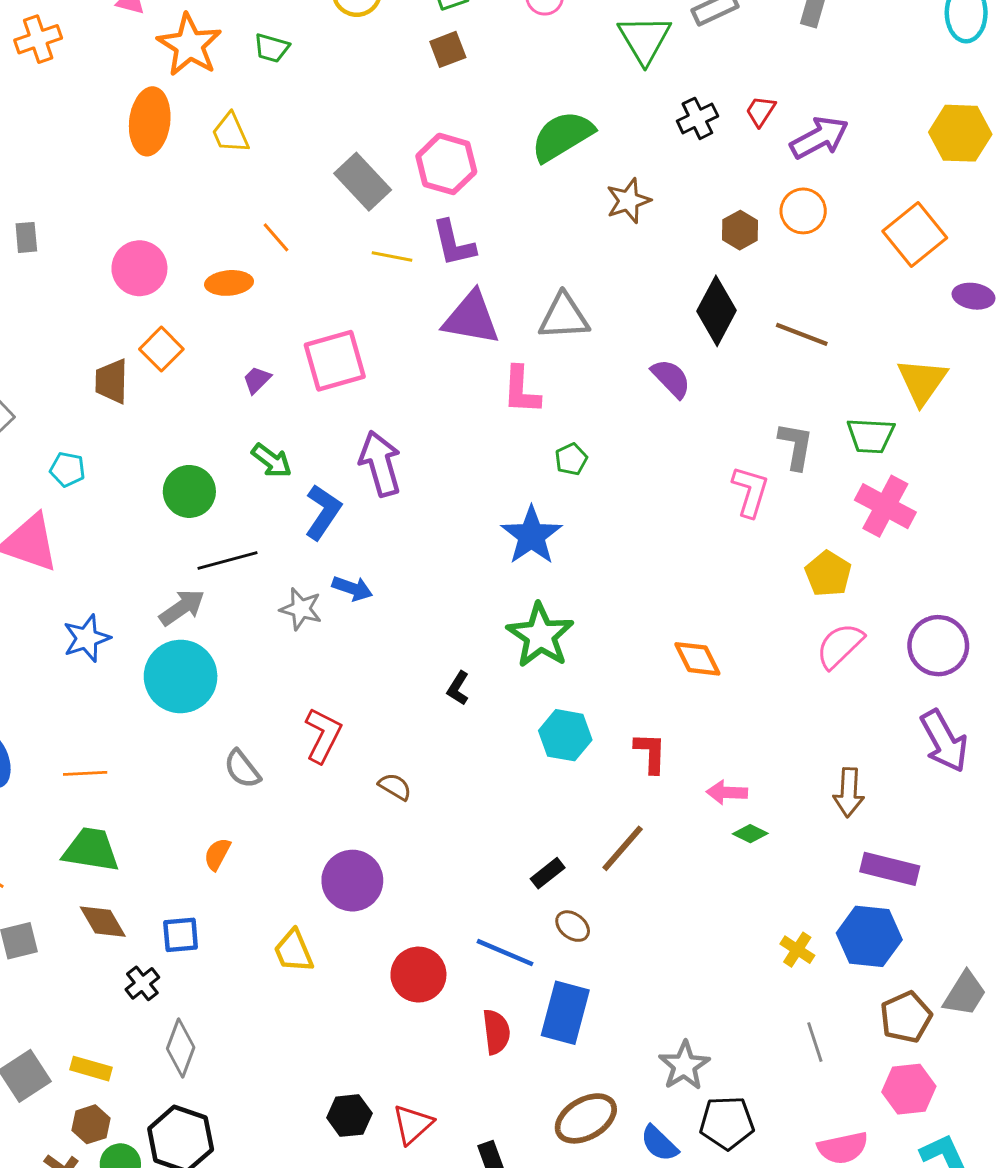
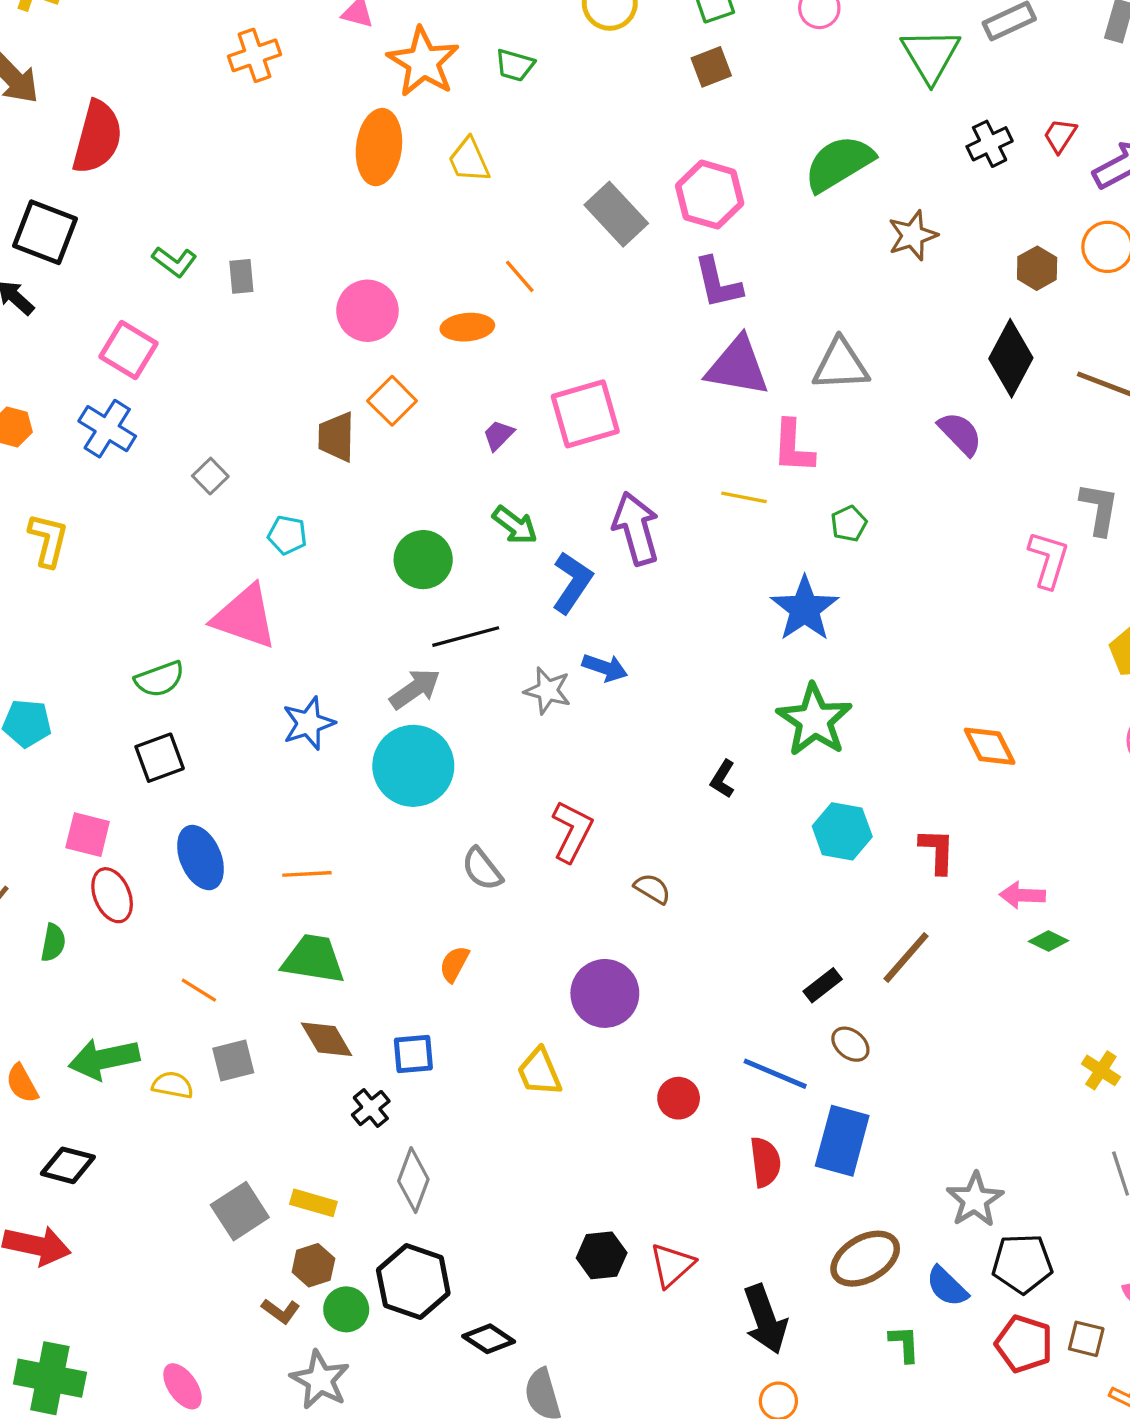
yellow line: (392, 257) -> (744, 497), moved
red circle: (418, 975) -> (679, 1098), size x0.7

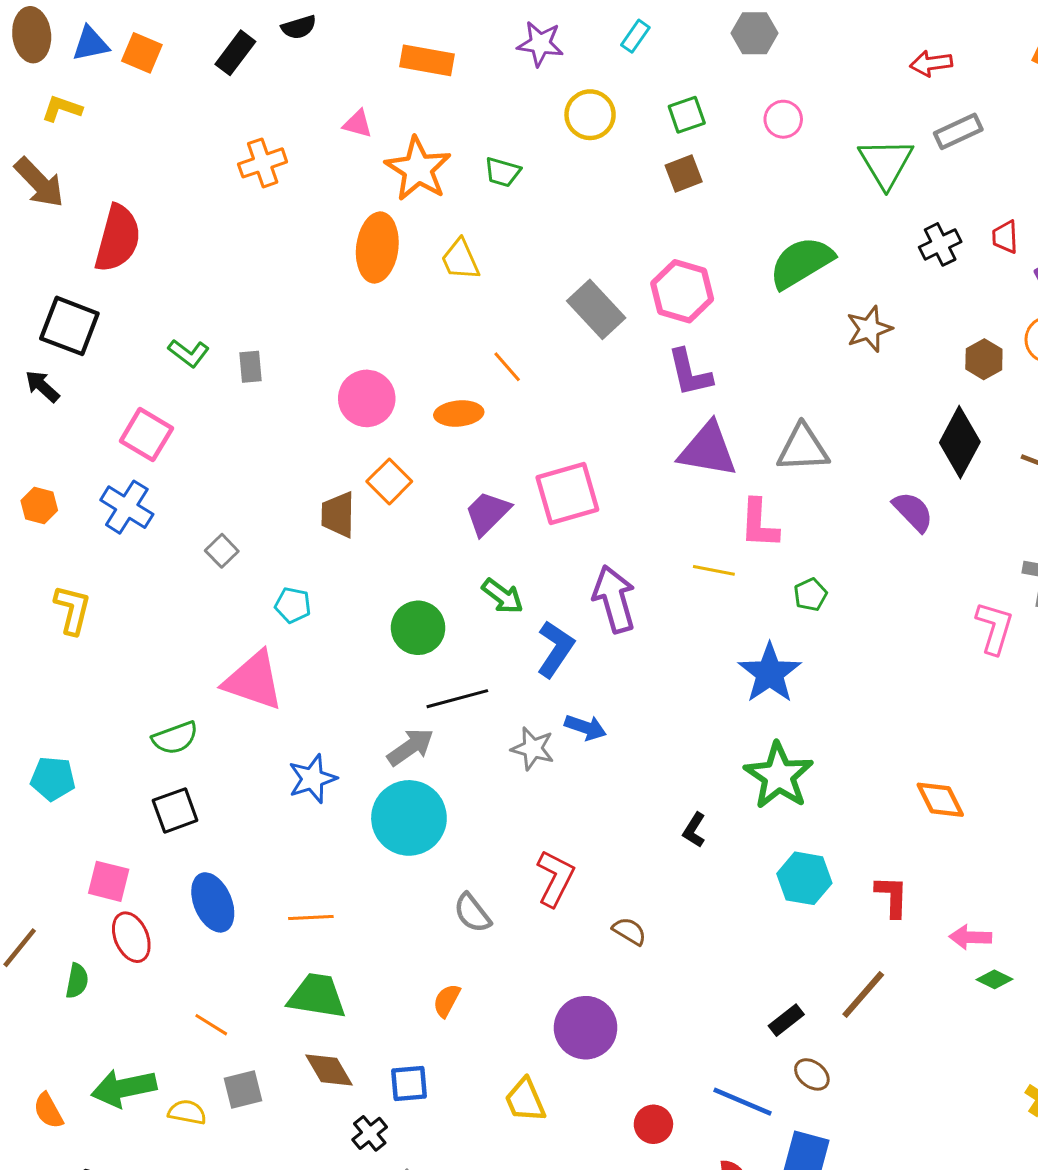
red trapezoid: (1060, 136) -> (1005, 237), turned -36
purple trapezoid: (498, 435) -> (487, 513), size x1.6

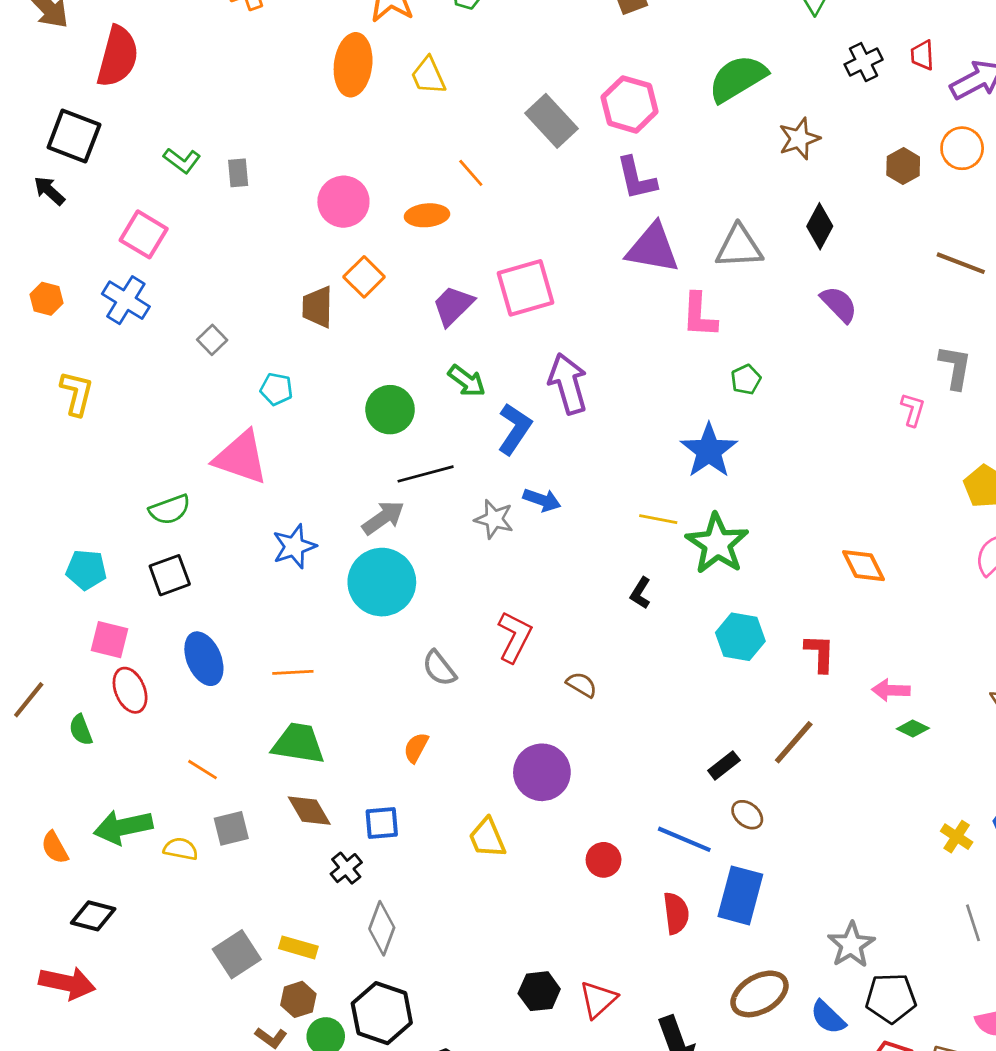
black diamond: (960, 442) -> (820, 226), moved, size x0.7
yellow line: (714, 570) -> (658, 519), moved
pink L-shape: (995, 628) -> (913, 410), size x0.7
cyan pentagon: (53, 779) -> (86, 570), moved
green semicircle: (77, 981) -> (81, 730), turned 148

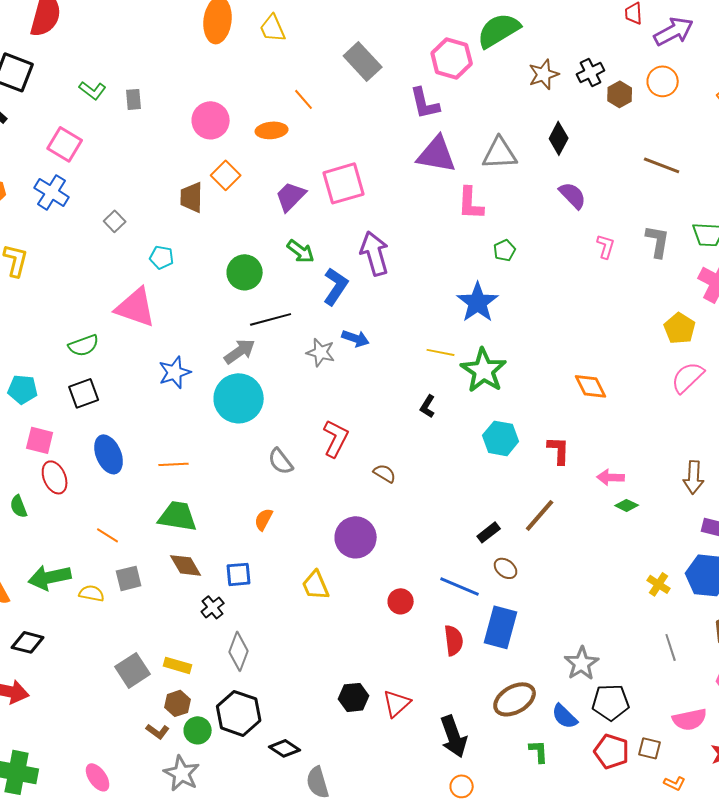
black cross: (864, 62) -> (591, 72), moved
pink hexagon: (630, 104) -> (452, 58), moved
pink L-shape: (913, 410) -> (606, 246), moved

